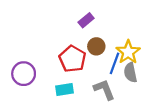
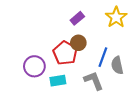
brown circle: (96, 46) -> (78, 43), moved
yellow star: (128, 52) -> (116, 17), moved
purple circle: (24, 74) -> (34, 66), moved

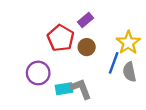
yellow star: (116, 17) -> (128, 43), moved
red pentagon: (65, 53) -> (61, 38), moved
gray L-shape: (94, 81) -> (81, 89), moved

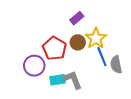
red pentagon: (61, 38) -> (54, 48), moved
yellow star: (128, 43) -> (96, 38), moved
blue line: (114, 63) -> (102, 57), turned -42

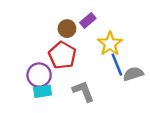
brown circle: (78, 42) -> (67, 29), moved
gray semicircle: (116, 65) -> (133, 74), turned 84
cyan rectangle: (57, 80) -> (43, 91), moved

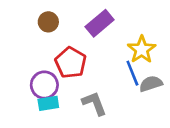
purple rectangle: (88, 20) -> (100, 23), size x1.5
brown circle: (67, 29) -> (48, 22), moved
yellow star: (110, 44) -> (142, 49), moved

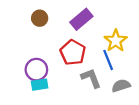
red pentagon: (71, 63) -> (73, 52), moved
gray semicircle: (151, 84) -> (121, 86), moved
gray L-shape: (94, 103) -> (91, 78), moved

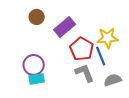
purple rectangle: (81, 19) -> (65, 27), moved
yellow star: (116, 41) -> (108, 38), turned 30
red pentagon: (73, 52) -> (82, 49), moved

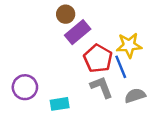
brown circle: (37, 17) -> (66, 14), moved
purple circle: (34, 65) -> (25, 87), moved
cyan rectangle: (37, 79) -> (60, 104), moved

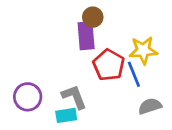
brown circle: (66, 14) -> (93, 17), moved
purple rectangle: (78, 32) -> (86, 36), turned -55
gray L-shape: (102, 87) -> (74, 97), moved

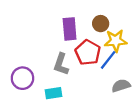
brown circle: (93, 17) -> (101, 24), moved
blue line: (134, 74) -> (108, 60), turned 60
gray L-shape: (74, 97) -> (61, 64), moved, turned -140

